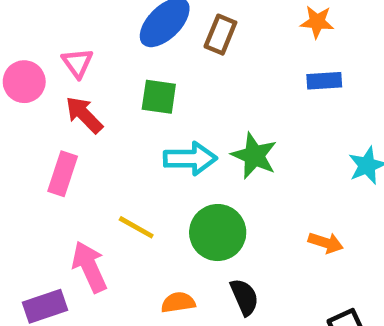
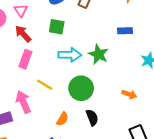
blue rectangle: (324, 81) -> (125, 31), moved
pink rectangle: (63, 174) -> (25, 59), moved
orange semicircle: (178, 302) -> (62, 119), turned 128

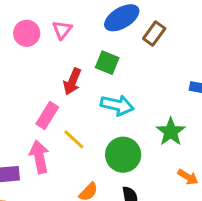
red arrow: (23, 34) -> (72, 81), moved, turned -126
green star: (99, 54) -> (171, 132), moved
pink rectangle: (25, 59) -> (47, 115), moved

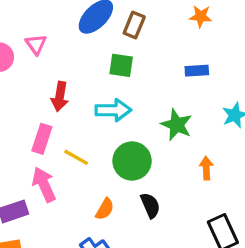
green square: (107, 63) -> (121, 65), moved
orange arrow: (188, 177) -> (206, 168), turned -110

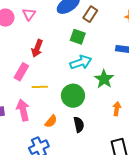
cyan arrow: (113, 110) -> (81, 62), moved, turned -30
yellow line: (76, 157) -> (40, 87), turned -42
pink arrow: (44, 184) -> (23, 110), moved

